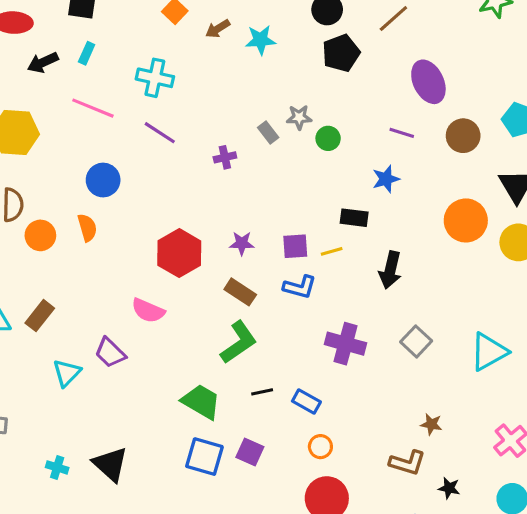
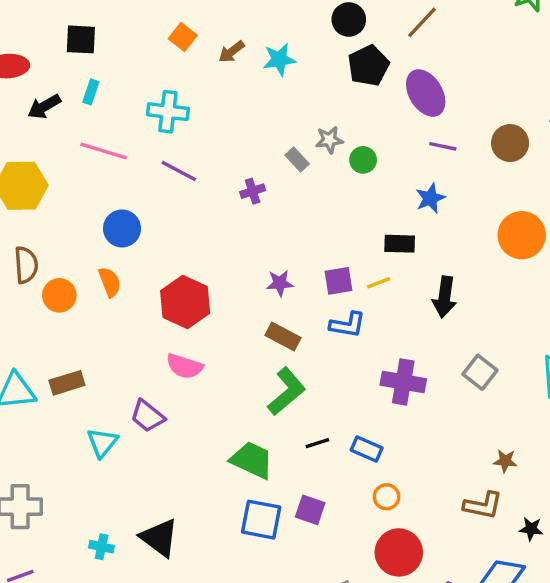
purple ellipse: (428, 82) -> (426, 93), moved
red hexagon: (179, 253) -> (185, 302), moved
brown rectangle: (40, 316) -> (67, 383), turned 40

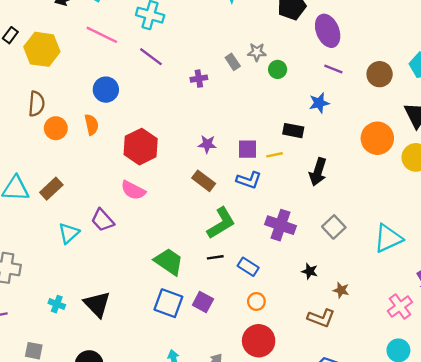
brown rectangle: (67, 383) -> (51, 189), turned -35
green L-shape: (287, 392) -> (221, 223), moved
black star: (531, 529) -> (310, 271), moved

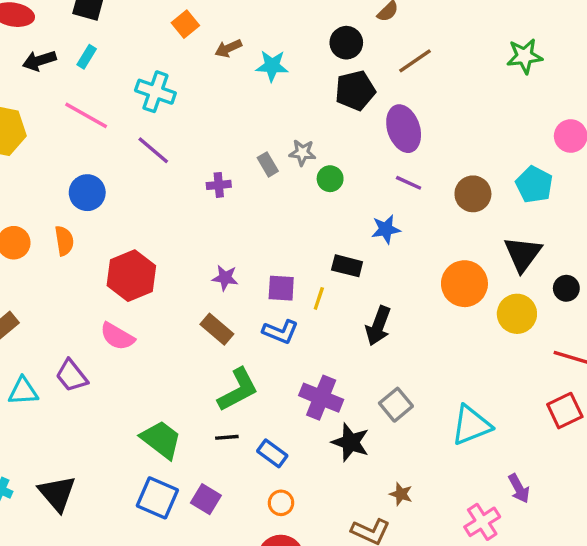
yellow line: (275, 155) -> (319, 298), turned -63
cyan triangle: (69, 233) -> (23, 391), turned 35
black star: (310, 271) -> (350, 442), moved, size x1.6

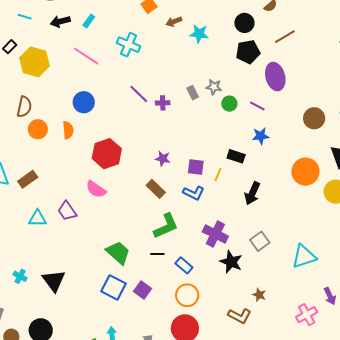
purple line: (153, 150) -> (139, 94), moved
purple line: (409, 183) -> (257, 106), moved
orange circle: (281, 503) -> (187, 295), size x1.5

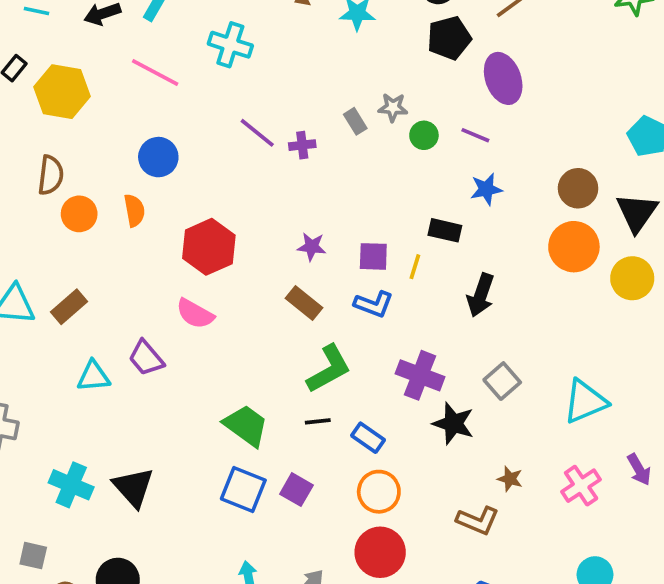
brown circle: (314, 118) -> (578, 188), moved
cyan cross: (20, 276) -> (71, 485), size x1.6
pink cross: (307, 315) -> (581, 486), moved

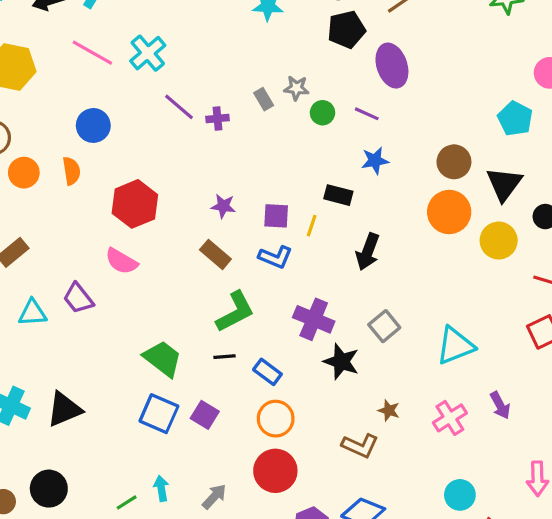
cyan cross: (230, 45) -> (148, 53), moved, turned 30
black triangle: (133, 487) -> (64, 409), turned 48

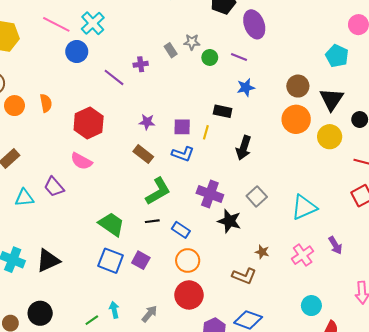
purple line: (179, 107) -> (114, 77), moved
blue circle: (93, 125) -> (77, 52), moved

